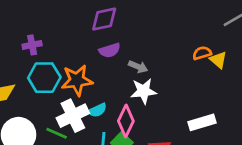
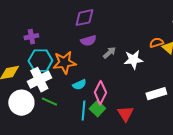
gray arrow: (138, 67) -> (109, 53), turned -64
white star: (144, 91) -> (133, 60), moved
white cross: (73, 116) -> (39, 80), moved

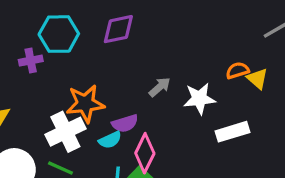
purple semicircle: (88, 41) -> (125, 123), moved
cyan hexagon: (40, 61) -> (59, 34), moved
white cross: (39, 80) -> (65, 132), moved
white rectangle: (156, 94) -> (233, 132), moved

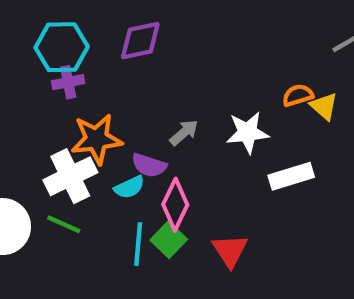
purple cross: (31, 61) -> (68, 82), moved
gray arrow: (160, 87) -> (184, 132), moved
purple semicircle: (125, 123) -> (149, 165), turned 35

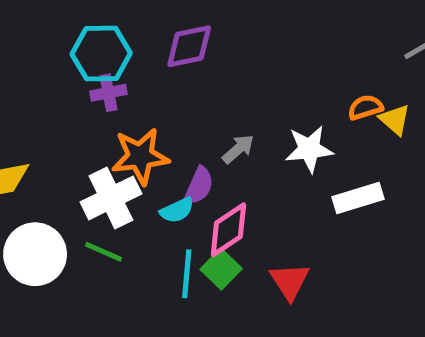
purple semicircle: (149, 165) -> (199, 186), turned -84
pink diamond: (175, 205) -> (228, 230), turned 30

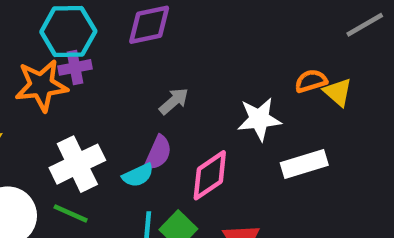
gray arrow: (238, 149) -> (174, 101), moved
orange star: (140, 156) -> (41, 85), moved
pink diamond: (228, 230) -> (210, 175), moved

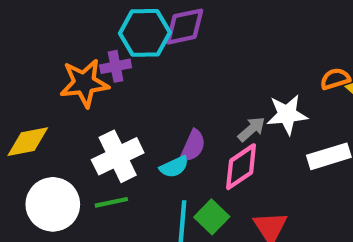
cyan hexagon: (68, 31) -> (145, 33), moved
gray arrow: (174, 101) -> (252, 129), moved
green line: (71, 213) -> (111, 202), turned -36

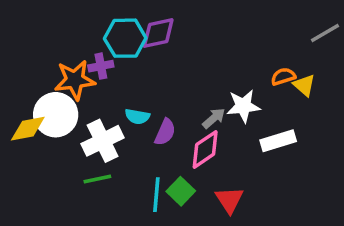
cyan semicircle: (174, 167) -> (137, 116), moved, turned 35
white circle: (53, 204) -> (56, 115), moved

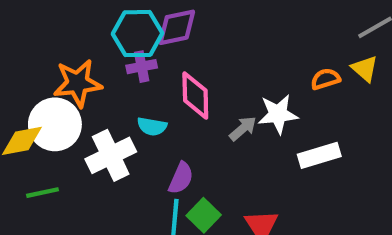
purple cross: (101, 66) -> (142, 67), moved
yellow triangle: (304, 85) -> (365, 69), moved
purple semicircle: (165, 132) -> (181, 178), moved
pink diamond: (205, 149) -> (195, 95), moved, turned -57
green line: (97, 179) -> (43, 193), moved

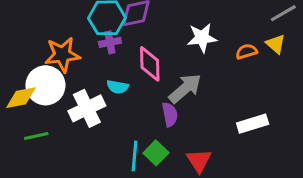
white star: (278, 114) -> (202, 38), moved
gray arrow: (243, 129) -> (185, 88), size x1.6
white rectangle: (319, 155) -> (253, 124), moved
purple semicircle: (181, 178) -> (170, 114), moved, turned -35

